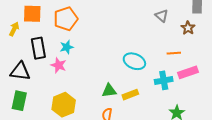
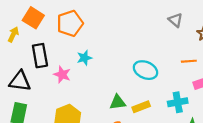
orange square: (32, 14) -> (33, 18), turned 30
cyan star: (67, 47) -> (84, 58), moved
cyan cross: (164, 80) -> (178, 102), moved

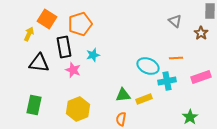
black rectangle: (40, 56) -> (64, 47), moved
orange line: (189, 61) -> (176, 58), moved
black triangle: (20, 81) -> (39, 63), moved
cyan cross: (178, 102) -> (167, 81), moved

